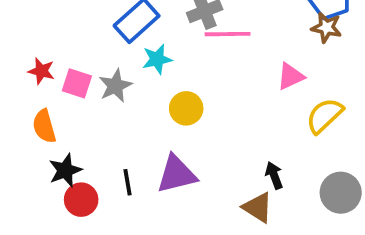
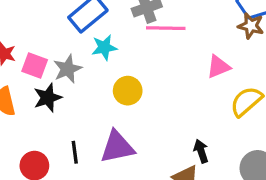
black star: (65, 170) -> (48, 98), moved

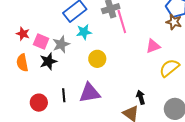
pink line: (166, 28) -> (122, 22), turned 70

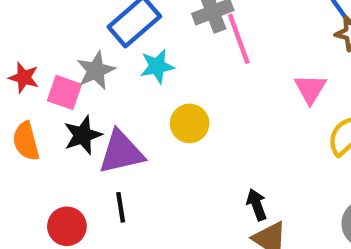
gray star: (61, 44) -> (96, 70), moved
pink triangle: (153, 46) -> (310, 89), turned -35
purple triangle: (90, 93) -> (121, 152), moved
black arrow: (141, 97) -> (257, 205), moved

